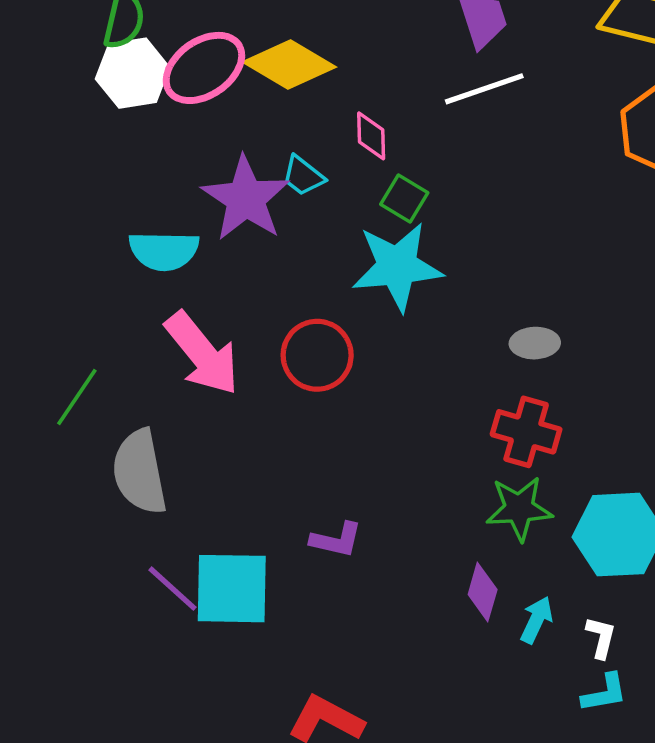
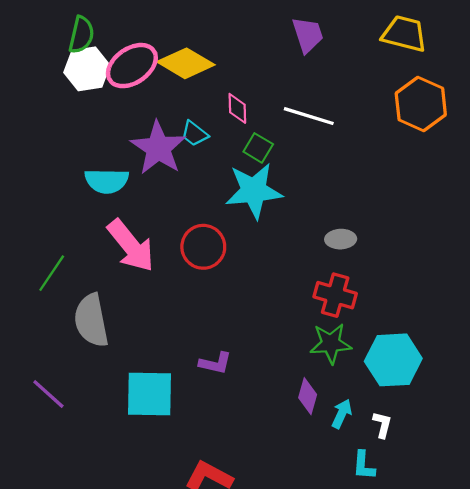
white line: (484, 89) -> (309, 116), moved, turned 36
purple line: (173, 589) -> (48, 394), moved
cyan L-shape: (604, 693) -> (364, 465), moved, turned 104

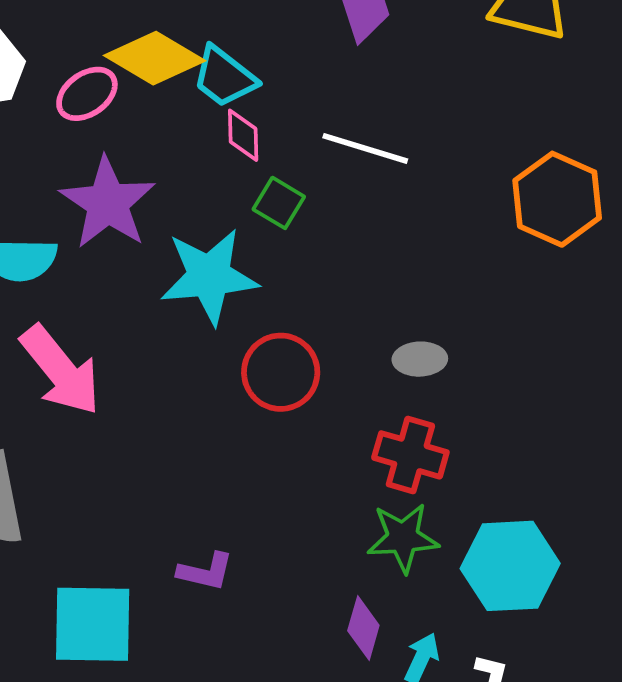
pink ellipse: (132, 66) -> (87, 94), moved, size x0.7
orange hexagon: (421, 104) -> (557, 199), moved
cyan trapezoid: (195, 134) -> (224, 77), moved, size x1.4
cyan star: (254, 191) -> (209, 276), moved
red circle: (203, 247) -> (281, 372), moved

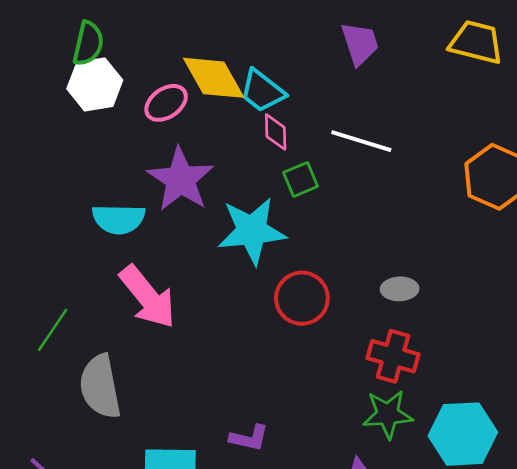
yellow diamond: (155, 58) -> (214, 78), turned 30
green square: (279, 203) -> (301, 179), turned 36

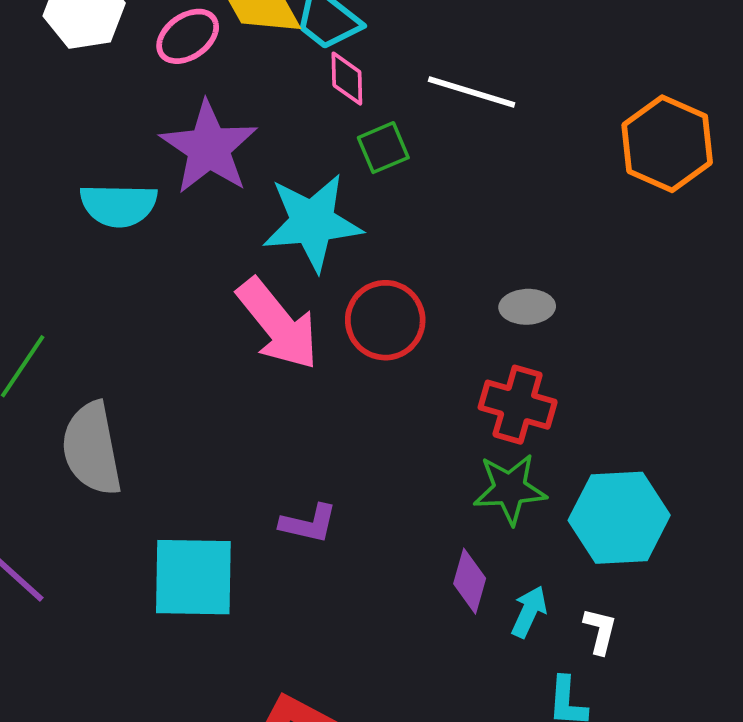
pink arrow: (148, 297) -> (278, 324), moved

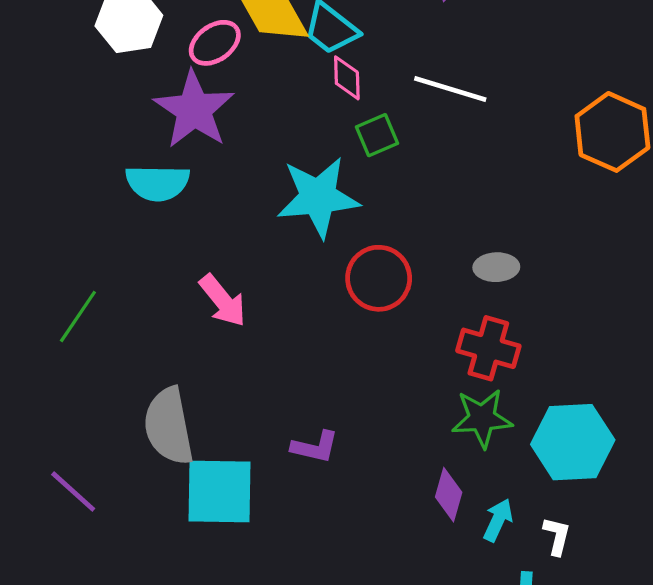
purple star: (209, 148) -> (194, 110), moved
pink arrow: (278, 324) -> (223, 301), moved, size x0.7
gray semicircle: (92, 449) -> (169, 426), moved

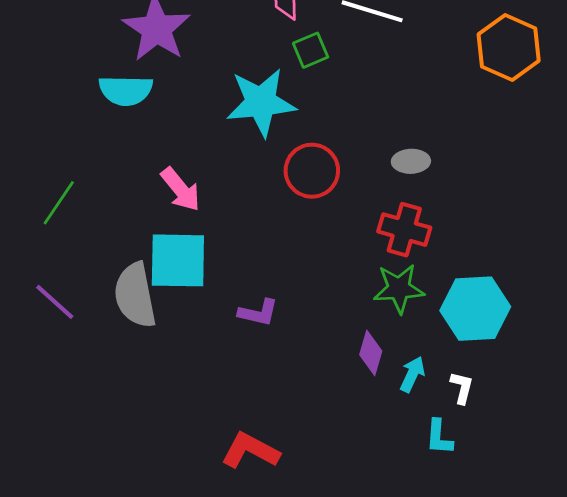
purple line: (73, 491) -> (55, 302), moved
cyan square: (220, 491) -> (178, 260), moved

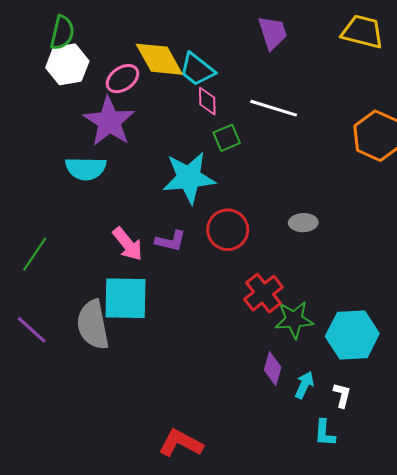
red cross: (404, 230) -> (263, 293), moved, turned 36
purple L-shape: (258, 313) -> (170, 241), moved

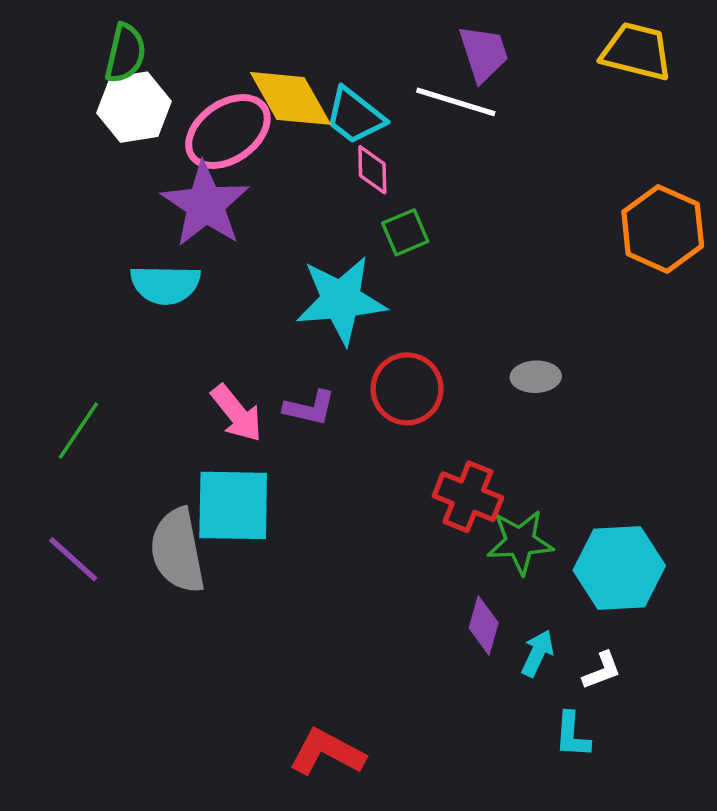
pink ellipse: (122, 79) -> (228, 132), size x1.5
white line: (274, 108) -> (456, 102), moved
red cross: (263, 293) -> (468, 497), turned -30
white L-shape: (342, 395) -> (602, 671), turned 55

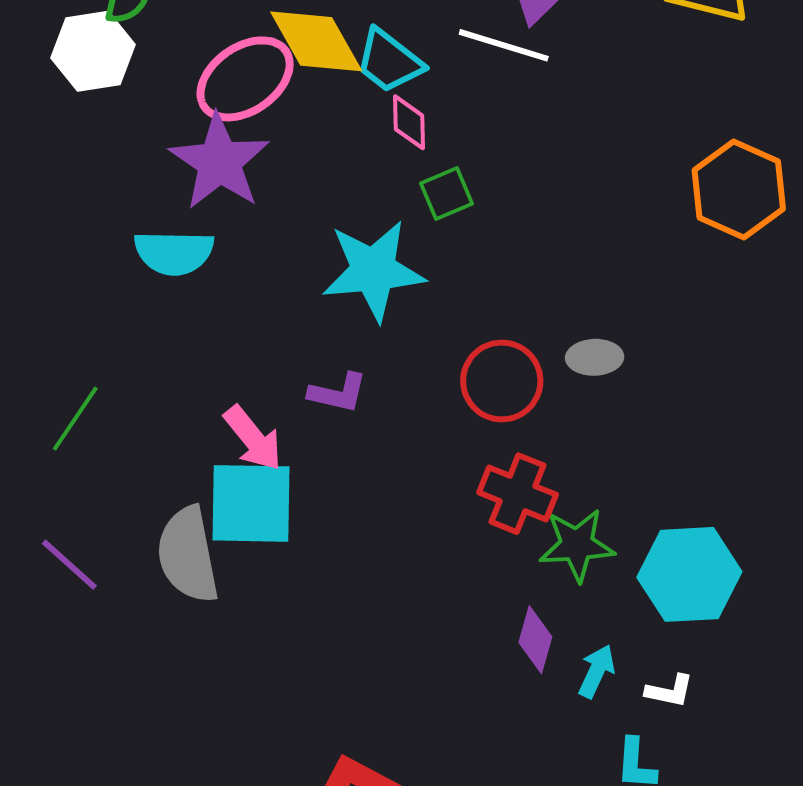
white hexagon: (134, 107) -> (93, 51), moved
red circle: (407, 389) -> (502, 381), moved
pink arrow: (237, 413) -> (253, 438), moved
white L-shape: (602, 671) -> (670, 691), turned 33

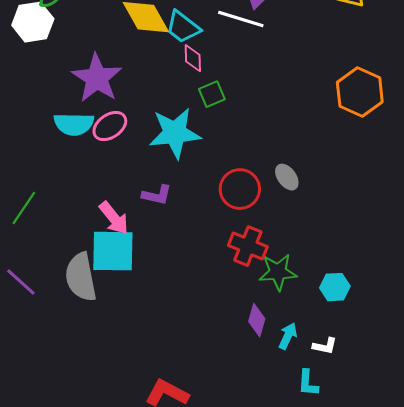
pink ellipse: (245, 79) -> (110, 126), moved, size x0.7
gray ellipse: (595, 357) -> (287, 177), turned 56
cyan hexagon: (689, 574) -> (335, 287), size x0.6

